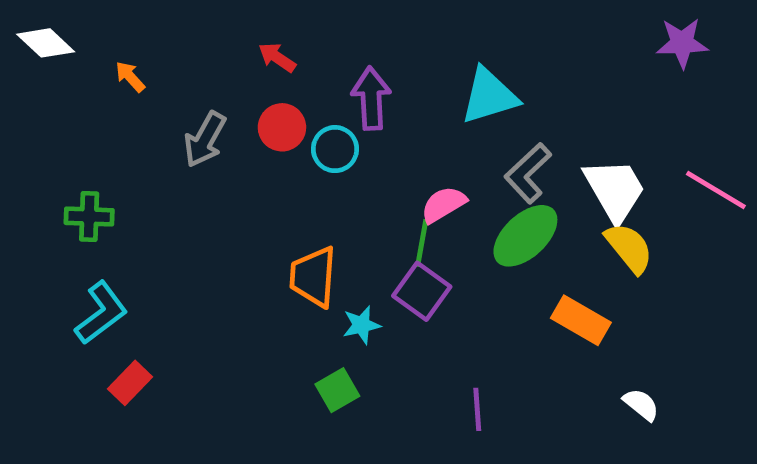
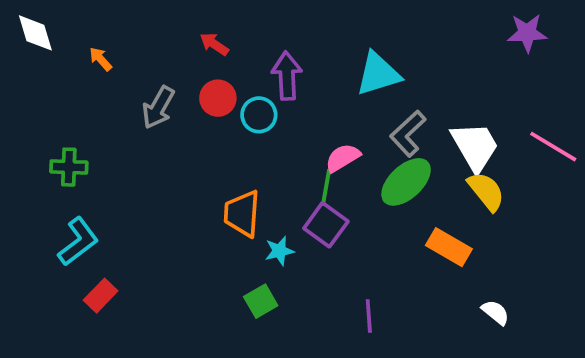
white diamond: (46, 43) -> (35, 33), turned 30

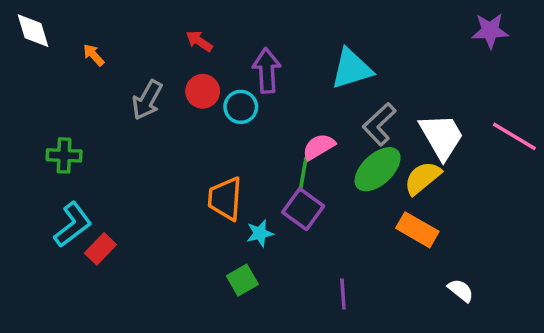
yellow semicircle: (486, 191) -> (423, 178), moved, turned -90
red rectangle: (101, 296) -> (100, 249), moved

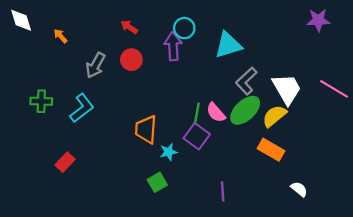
cyan circle: (241, 107) -> (184, 28), moved
pink semicircle: (319, 147) -> (216, 113), moved, turned -100
cyan L-shape: (73, 225) -> (82, 108), moved

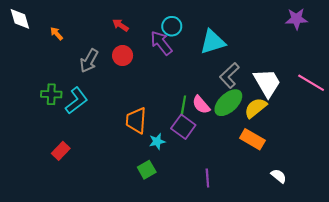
purple arrow: (173, 46) -> (161, 43), turned -35
green cross: (41, 101) -> (51, 94), moved

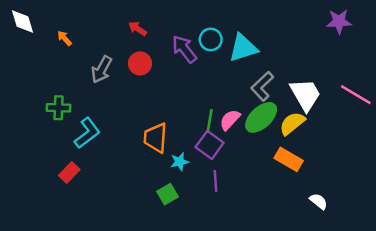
cyan circle: (172, 26) -> (211, 39), moved
cyan L-shape: (76, 101) -> (87, 133), moved
pink semicircle: (201, 105) -> (230, 120), turned 84
purple line: (207, 178) -> (216, 181), moved

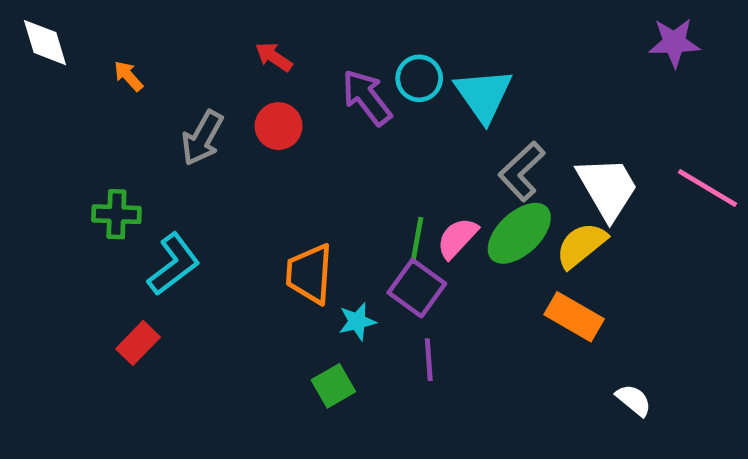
cyan triangle: (243, 48) -> (484, 95), turned -48

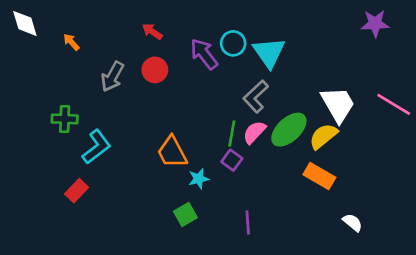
gray L-shape: (522, 171) -> (256, 96), moved
orange trapezoid: (310, 274) -> (172, 152), turned -32
purple square: (417, 288) -> (232, 160), size x0.7
purple line: (429, 360) -> (248, 222), moved

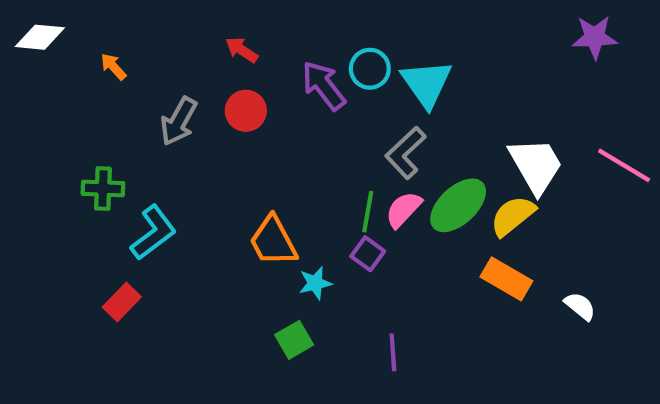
white diamond: (25, 23) -> (40, 37), turned -68
white semicircle: (353, 222) -> (580, 306), moved

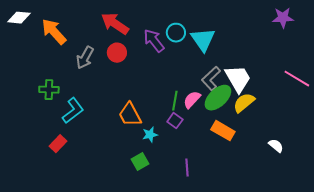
red arrow: (242, 50) -> (115, 24), size x1.8
orange arrow: (113, 67) -> (54, 32), size x2.0
gray L-shape: (406, 153) -> (211, 79), moved
white trapezoid: (536, 165) -> (238, 79), moved
orange rectangle: (506, 279) -> (223, 131), moved

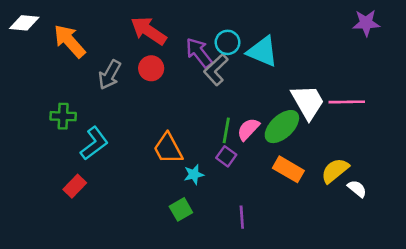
cyan triangle: (203, 40) -> (262, 51), turned -32
gray L-shape: (211, 79) -> (216, 70), moved
pink line: (297, 79) -> (347, 102), moved, turned -32
yellow semicircle: (244, 103) -> (335, 171), moved

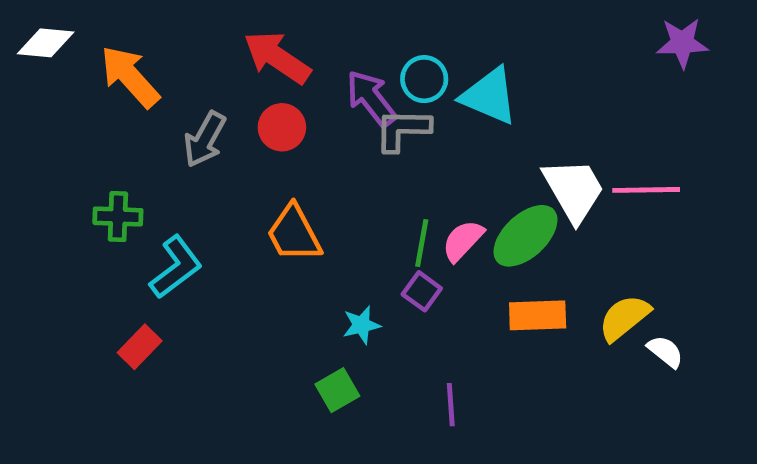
gray L-shape: (216, 70) -> (402, 130), turned 44
orange trapezoid: (168, 149) -> (294, 233), moved
orange rectangle: (288, 169) -> (538, 315), turned -32

